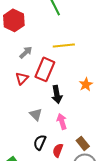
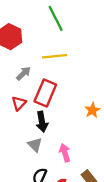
yellow line: (64, 45) -> (54, 56), moved
black arrow: (57, 94) -> (42, 122), moved

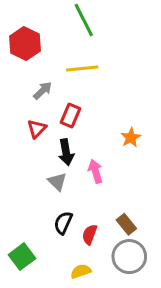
red rectangle: (45, 93) -> (71, 116), size x0.7
pink arrow: (65, 153) -> (95, 171), moved

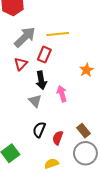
yellow line: (82, 69) -> (58, 34), moved
gray arrow: (43, 91) -> (25, 37), size x1.6

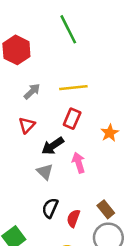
gray arrow: (25, 37) -> (32, 91), size x0.6
red rectangle: (44, 55) -> (72, 119), moved
black arrow: (41, 80) -> (53, 146), turned 66

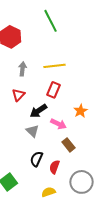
gray arrow: (32, 91) -> (22, 69), turned -40
orange star: (110, 133) -> (80, 111), moved
pink arrow: (79, 163) -> (58, 124), turned 133
brown rectangle: (106, 209) -> (68, 145), moved

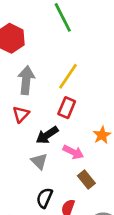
yellow line: (54, 66) -> (68, 76), turned -50
gray arrow: (22, 69) -> (26, 80), size x1.5

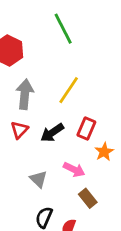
red rectangle: (67, 108) -> (86, 128), moved
black arrow: (47, 135) -> (52, 133), moved

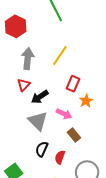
black arrow: (52, 133) -> (40, 97), moved
gray triangle: (38, 179) -> (38, 121), size x1.5

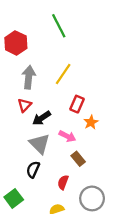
black semicircle: (42, 149) -> (33, 170), moved

